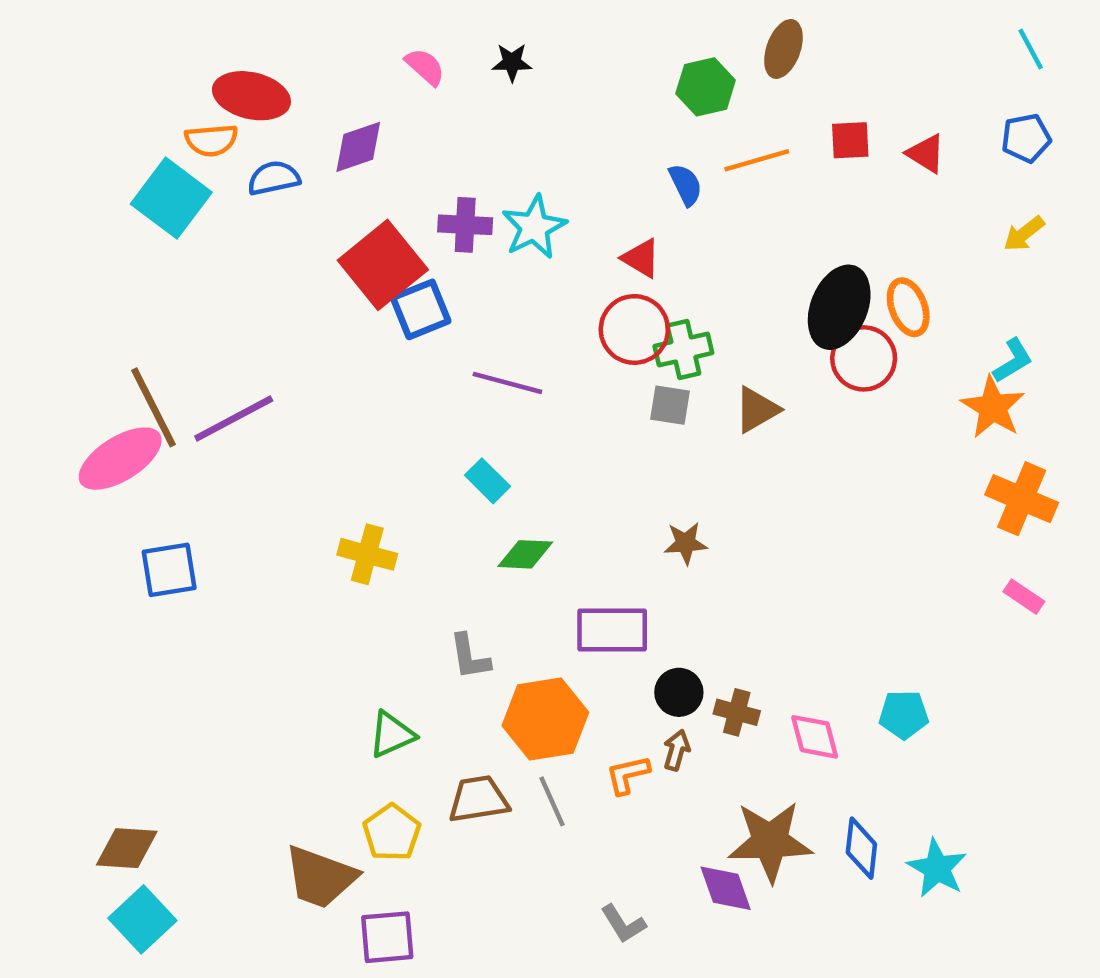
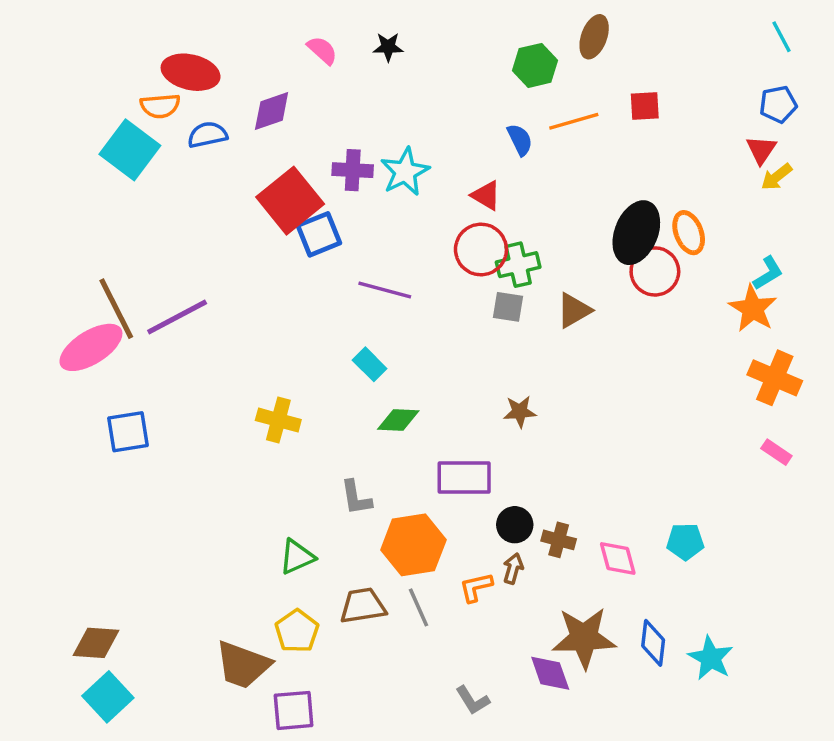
red triangle: (926, 154) -> (761, 150), moved, turned 32

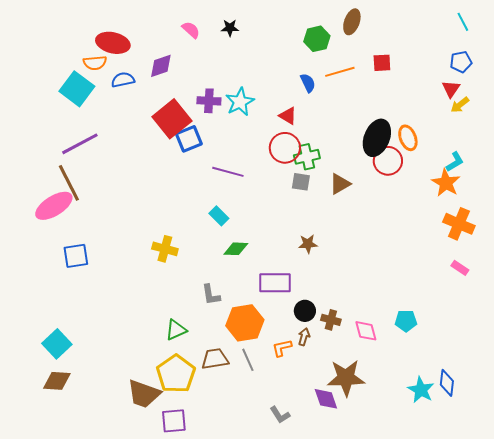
purple line: (177, 317) -> (80, 144), moved
yellow pentagon: (297, 631) -> (176, 374), size x1.5
blue diamond: (653, 643) -> (447, 383), moved
cyan square: (108, 697) -> (57, 344), moved

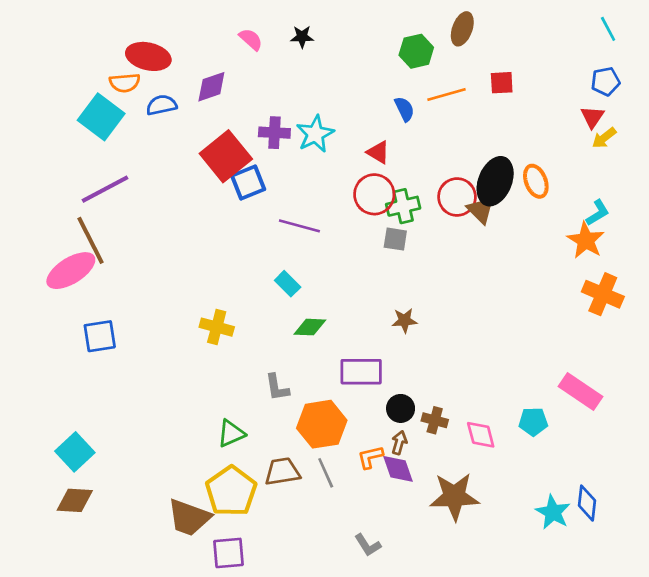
red circle: (388, 161) -> (457, 197), moved
brown triangle: (340, 184) -> (481, 210), moved, turned -45
pink rectangle: (460, 268) -> (580, 391), moved, size x1.8
purple diamond: (326, 399) -> (398, 469), moved

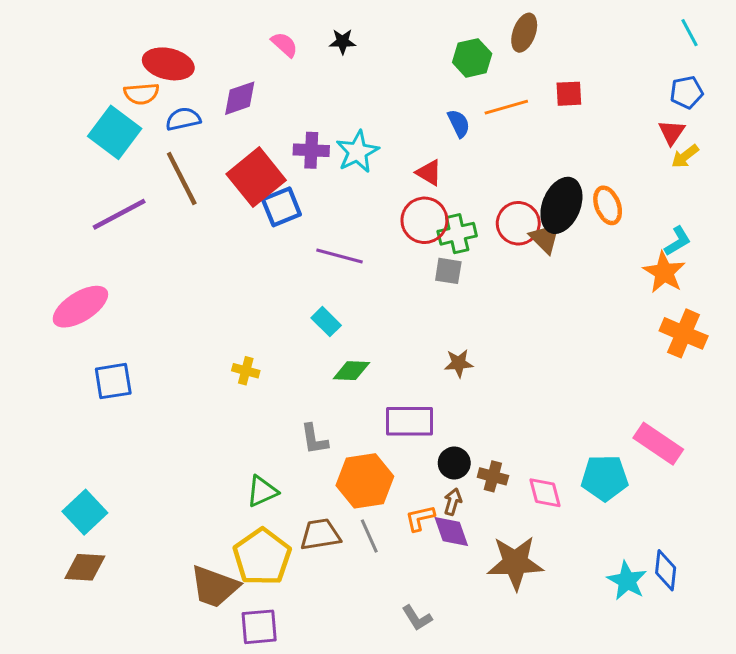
brown line: (91, 240) -> (182, 179), moved
yellow cross: (217, 327) -> (246, 371), size x0.7
cyan pentagon: (533, 422) -> (605, 478), size x1.4

